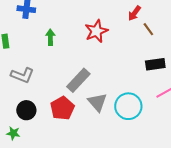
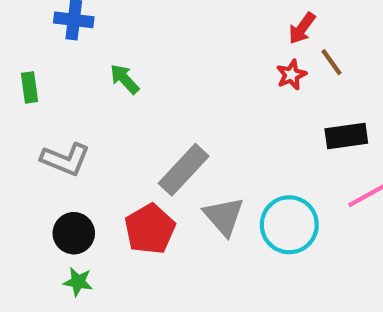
red star: (96, 31) -> (291, 75), moved, size x0.6
green arrow: (50, 37) -> (124, 79), turned -42
green star: (13, 133) -> (78, 282), moved

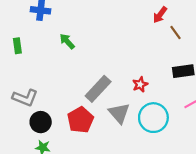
red star: (291, 75) -> (140, 84), moved
gray L-shape: (65, 159) -> (25, 98), moved

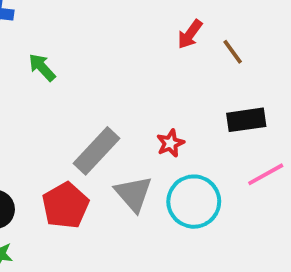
red arrow: (160, 15) -> (190, 34), moved

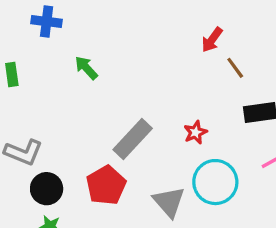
brown line: (233, 52) -> (235, 68), moved
gray triangle: (133, 194) -> (169, 202), moved

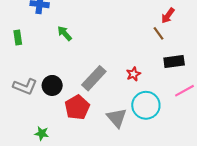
red arrow: (212, 40) -> (168, 16), moved
black circle: (47, 189) -> (52, 85), moved

